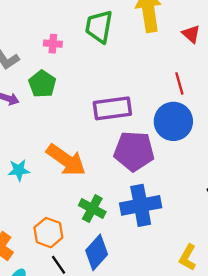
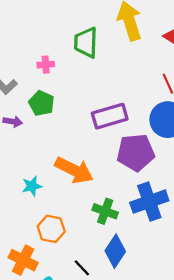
orange hexagon: (48, 233) -> (51, 229), moved

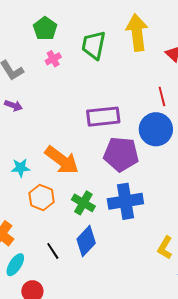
pink cross: (46, 65) -> (53, 59), turned -35
green pentagon: (42, 103) -> (45, 29), moved
orange hexagon: (51, 229) -> (42, 198), moved

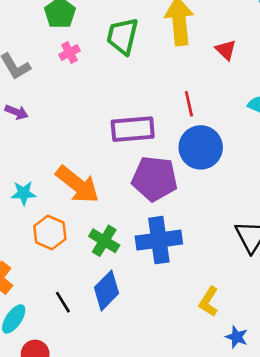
red line: (162, 96) -> (189, 104), moved

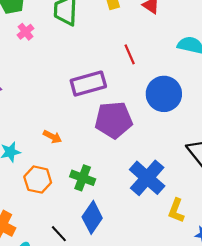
blue circle: (201, 147) -> (164, 94), moved
orange arrow: (77, 185) -> (52, 137), size x0.5
blue cross: (159, 240) -> (147, 178), moved, turned -30

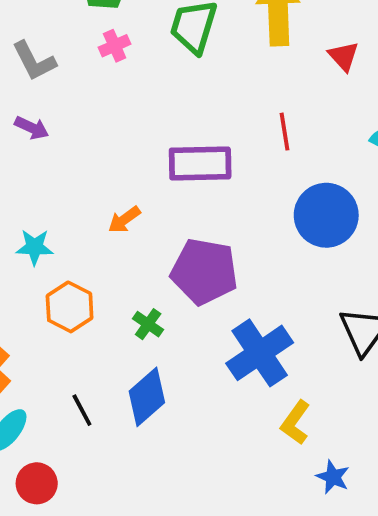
purple pentagon: (114, 120) -> (204, 271), moved
orange arrow: (52, 137) -> (124, 220), moved, turned 102
green cross: (83, 178) -> (148, 324), size x0.7

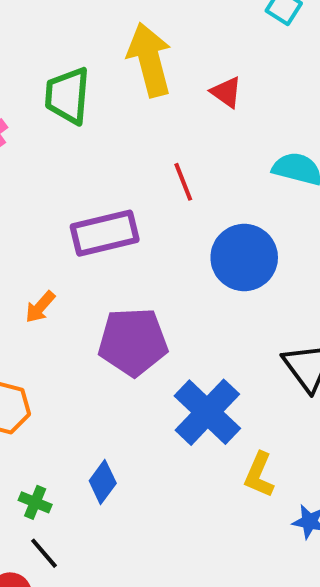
green cross: (148, 324) -> (35, 502), moved
blue diamond: (147, 397) -> (103, 482), size x0.7
black line: (82, 410) -> (44, 553), moved

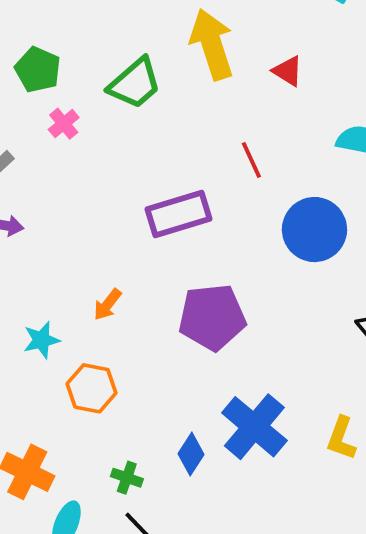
green trapezoid: (67, 96) -> (135, 83), turned -132
orange arrow: (40, 307) -> (107, 305), moved
blue cross: (207, 412) -> (254, 427), moved

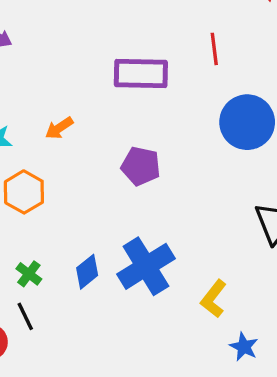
purple pentagon: (212, 317) -> (141, 166), size x0.7

